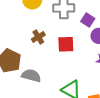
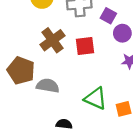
brown cross: (38, 37) -> (52, 40), size x1.5

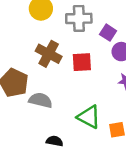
brown cross: (52, 40) -> (49, 54), turned -30

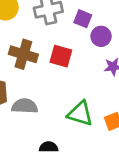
red square: (82, 62) -> (61, 56), turned 30

